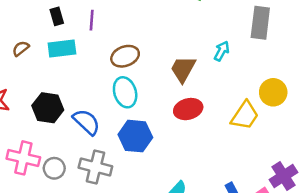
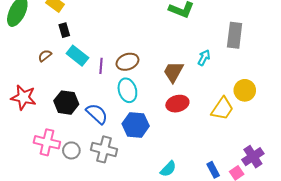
black rectangle: (57, 16) -> (64, 30), moved
purple line: (92, 20) -> (101, 66), moved
cyan rectangle: (62, 48) -> (77, 56), turned 45

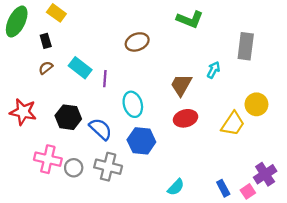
black rectangle: (64, 30) -> (46, 41), moved
brown ellipse: (127, 62) -> (137, 42), moved

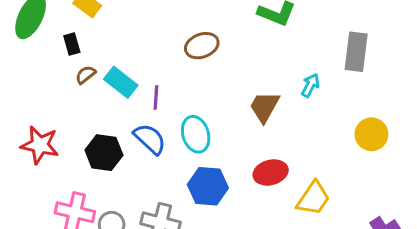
brown semicircle: (46, 68) -> (86, 75), moved
red ellipse: (186, 118) -> (271, 172), moved
yellow trapezoid: (233, 124) -> (313, 198), moved
blue semicircle: (101, 129) -> (150, 139), moved

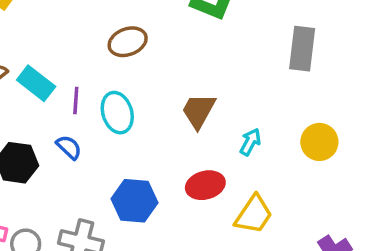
cyan arrow: (310, 85) -> (250, 142), moved
cyan ellipse: (196, 134) -> (117, 113), moved
blue semicircle: (150, 139) -> (69, 147), size x0.7

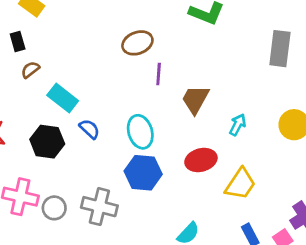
cyan rectangle: (36, 83) -> (63, 98), moved
purple line: (76, 100) -> (159, 74), moved
cyan ellipse: (117, 113) -> (140, 132), moved

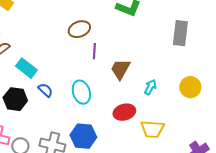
blue hexagon: (143, 173) -> (83, 136), moved
yellow trapezoid: (240, 184) -> (152, 129), turned 60

